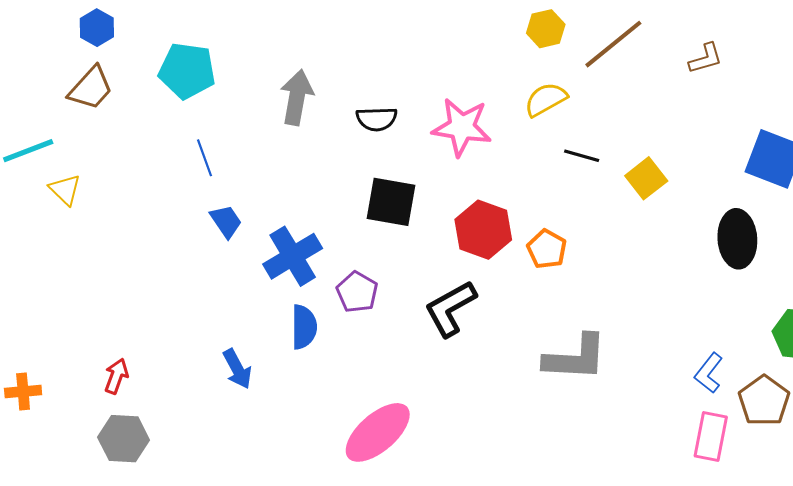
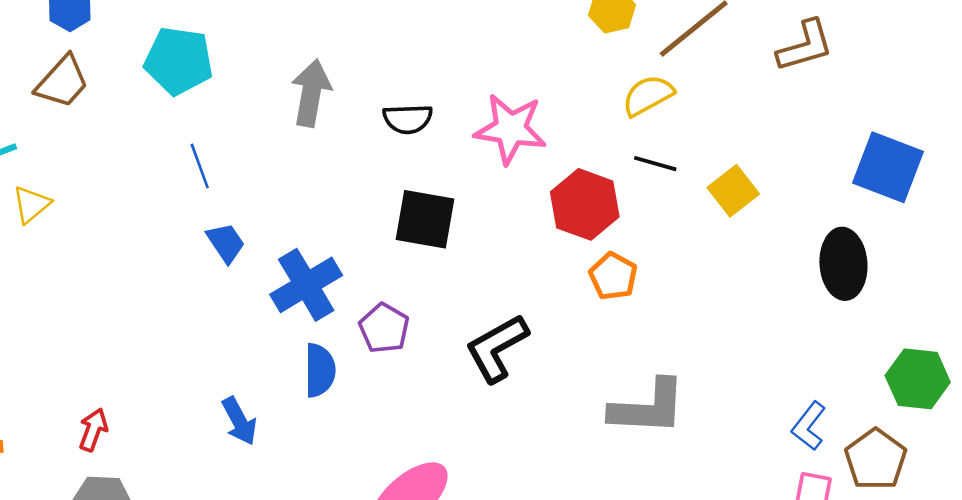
brown L-shape: (706, 58) -> (805, 46), size x1.4
yellow semicircle: (546, 99) -> (648, 95), moved
yellow triangle: (65, 190) -> (31, 204), turned 36
red hexagon: (483, 230) -> (585, 204), moved

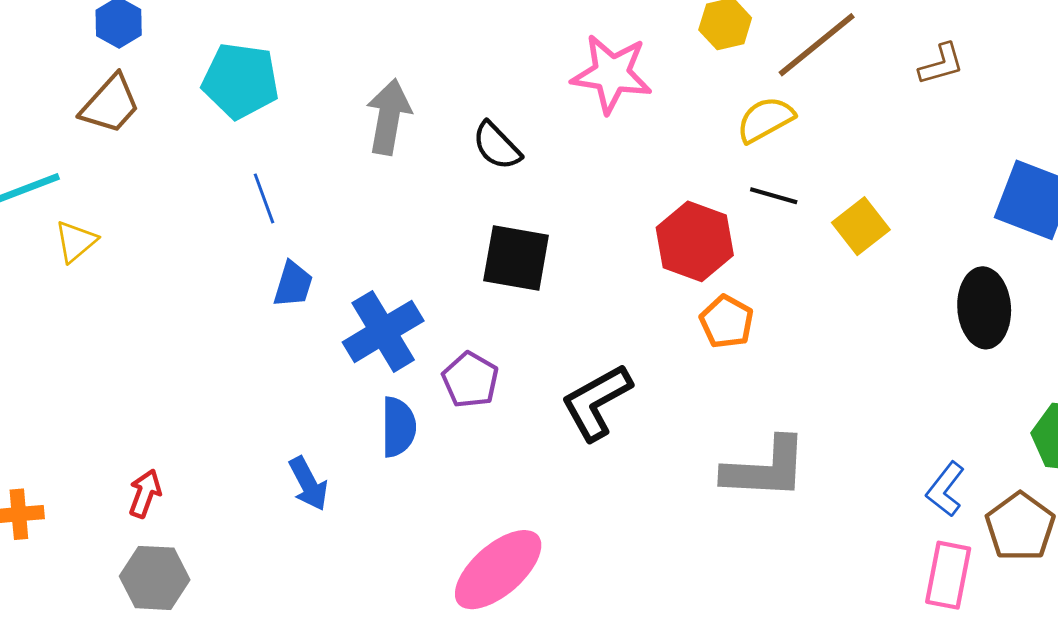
brown L-shape: (805, 46) -> (941, 64), size x0.7
black semicircle: (408, 119) -> (497, 146), turned 48
pink star: (510, 129) -> (612, 74), moved
blue trapezoid: (226, 243) -> (293, 284), turned 51

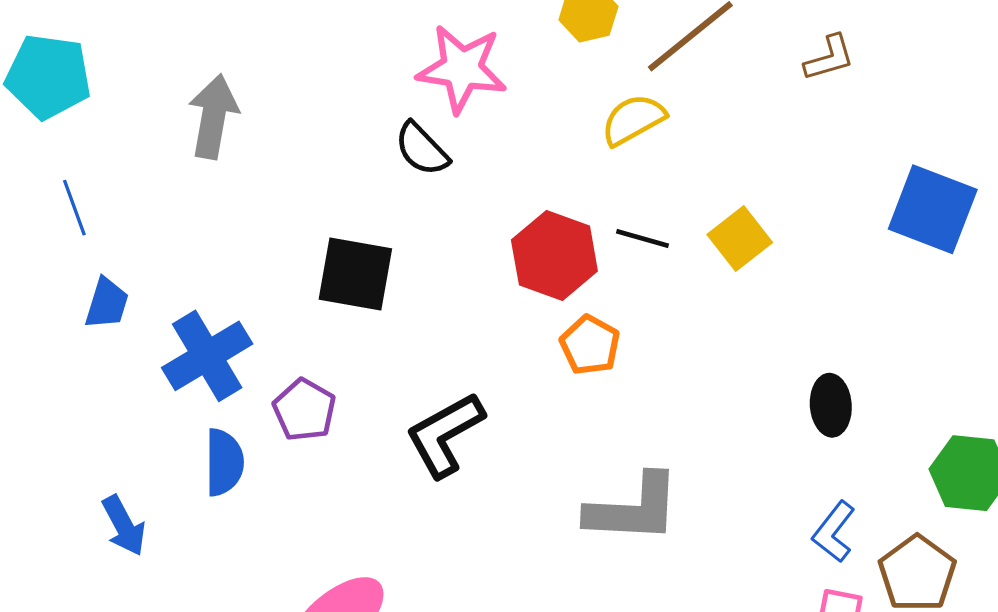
black semicircle: (497, 146) -> (422, 149), moved
black line: (774, 196) -> (642, 239), moved
black ellipse: (984, 308) -> (831, 405), moved, size x0.7

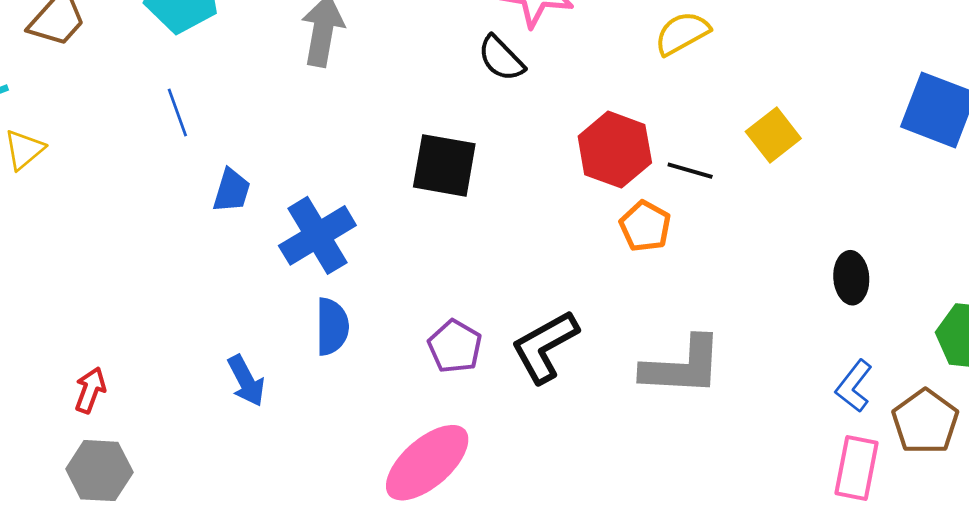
blue line: (74, 208) -> (177, 113), moved
black line: (642, 239) -> (690, 171), moved
purple pentagon: (304, 410) -> (455, 346), moved
black L-shape: (445, 435) -> (545, 346), moved

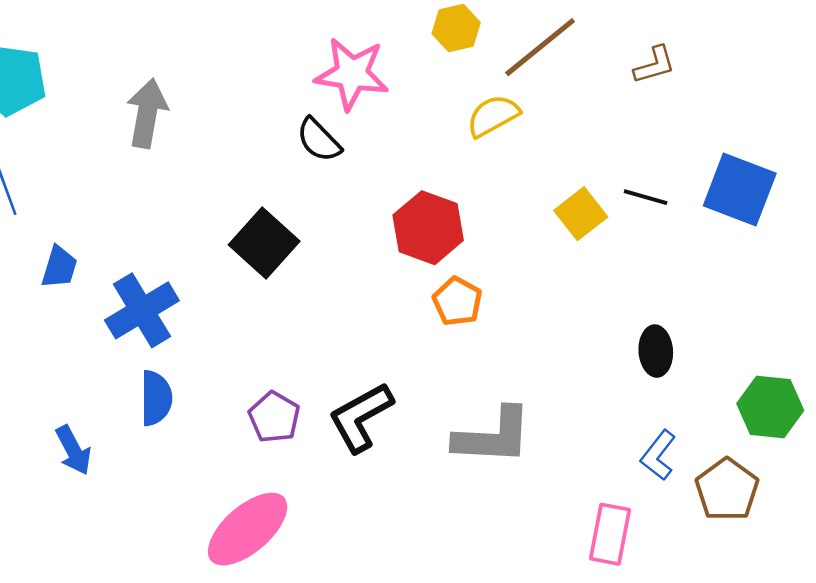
black square: (444, 165) -> (264, 243), turned 32
black line: (690, 171) -> (646, 197), moved
pink rectangle: (857, 468) -> (610, 534), moved

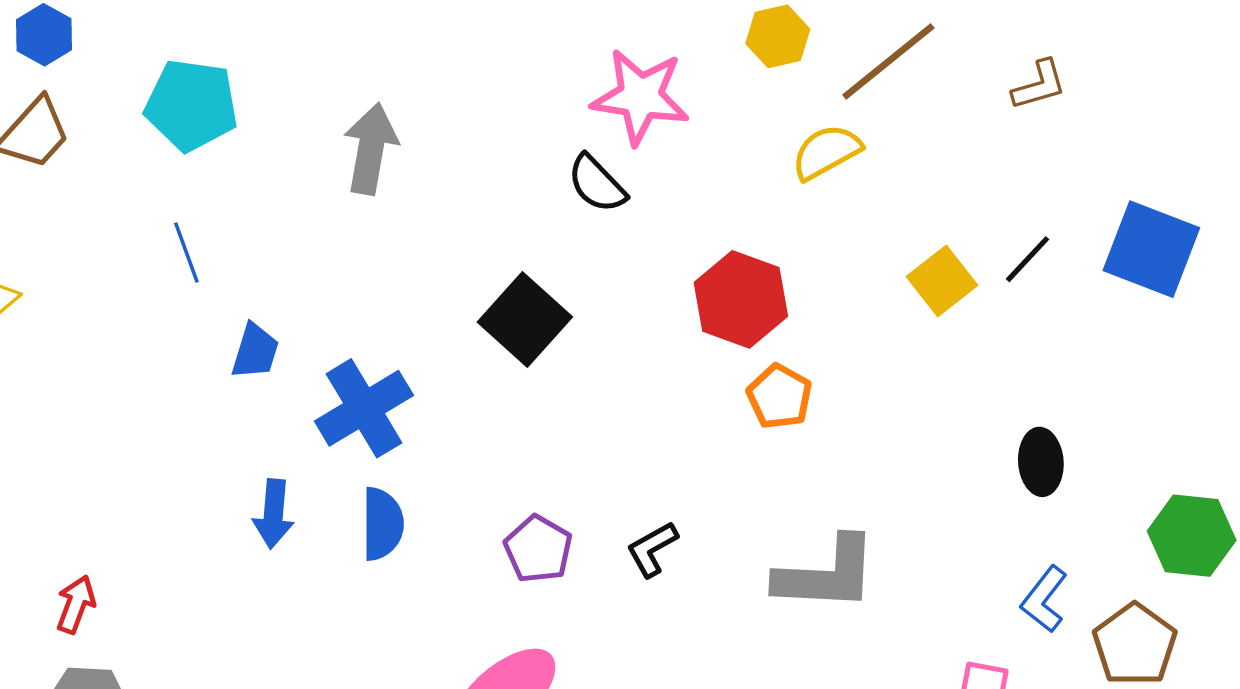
black line: (646, 197) -> (1027, 259), turned -63
black L-shape: (361, 417) -> (652, 549), size x0.6
blue arrow: (73, 450) -> (274, 514), moved, turned 33

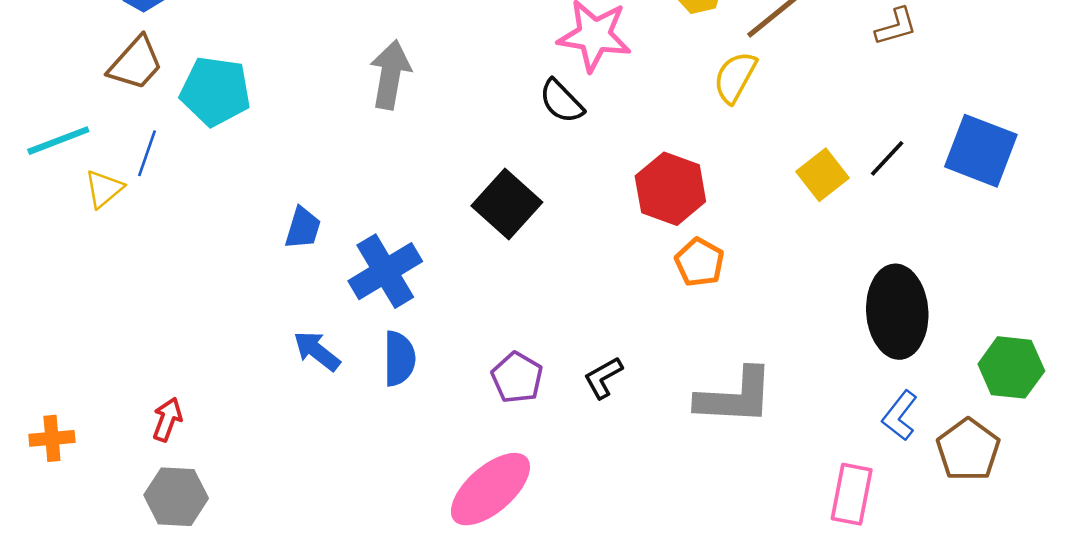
cyan pentagon: (191, 105) -> (215, 91), moved
yellow semicircle: (826, 152) -> (735, 77), turned -32
blue line: (186, 252) -> (147, 153), moved, turned 39
black ellipse: (1041, 462) -> (897, 312), size x1.8
blue arrow: (274, 514) -> (317, 351), turned 123

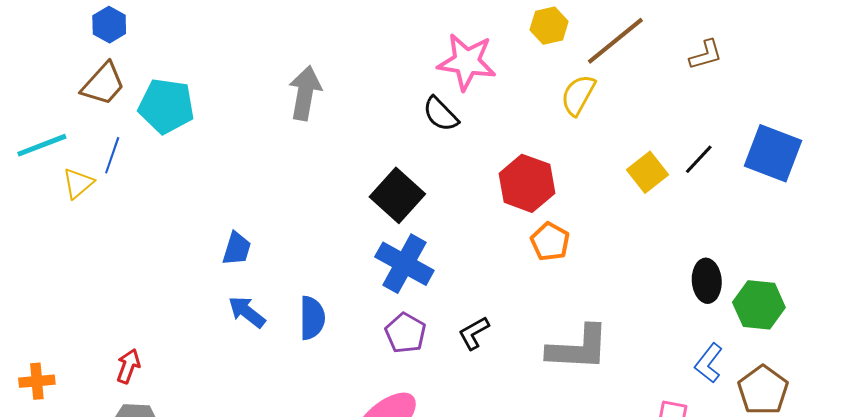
blue trapezoid: (303, 228) -> (237, 249), moved
blue cross: (385, 271) -> (404, 264), moved, turned -30
black ellipse: (897, 312) -> (707, 281), size x0.6
green hexagon: (1011, 367) -> (759, 305), moved

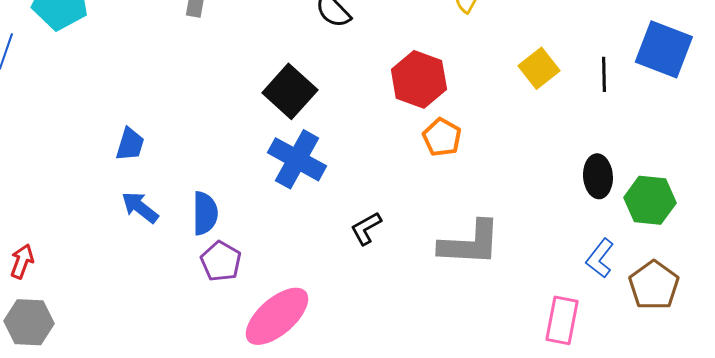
black line: (699, 159) -> (604, 74), moved, turned -44
purple pentagon: (405, 333) -> (221, 261), moved

